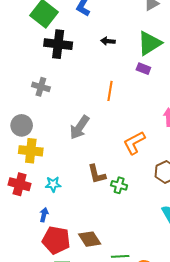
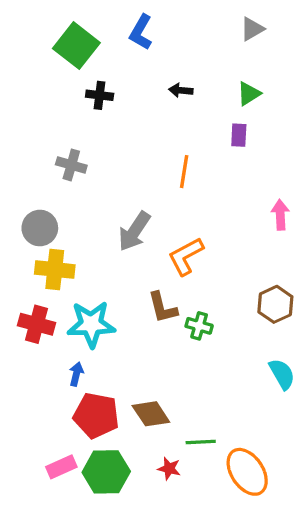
green triangle: (150, 43) -> (249, 94), size x0.6
black cross: (58, 44) -> (100, 95), size x0.6
purple rectangle: (143, 69) -> (239, 135), turned 72
orange L-shape: (134, 143) -> (186, 256), moved
cyan star: (53, 184) -> (91, 324), size x1.8

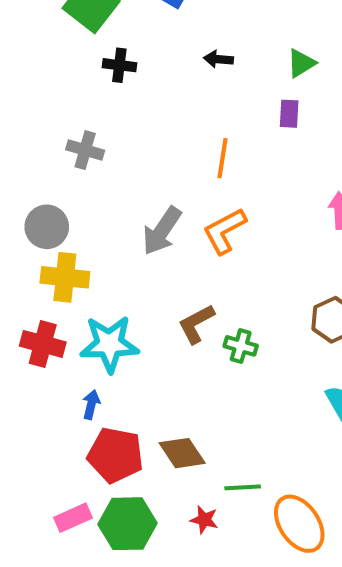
orange L-shape: (186, 256) -> (224, 231), moved
brown L-shape: (163, 308) -> (196, 324), turned 76

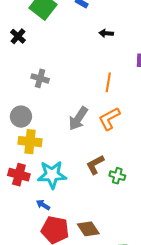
black cross: (119, 65) -> (18, 36), moved, turned 35
blue arrow: (91, 405) -> (43, 205), turned -72

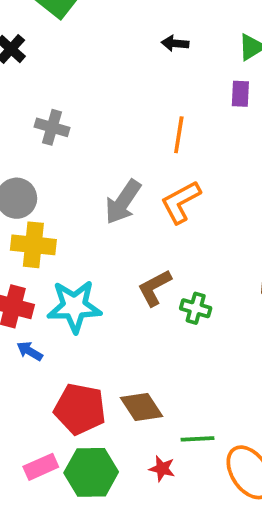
blue arrow: (43, 205) -> (30, 351), moved

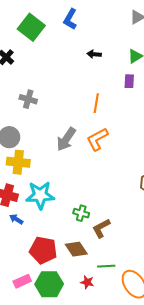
brown L-shape: (155, 288) -> (101, 228), moved
green cross: (196, 308) -> (81, 213), moved

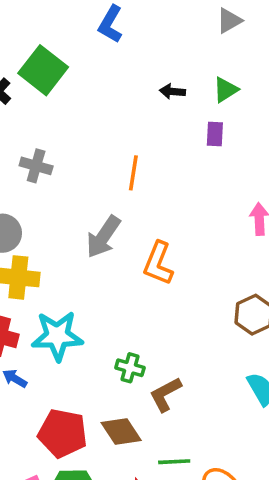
green square: (31, 27) -> (43, 70), moved
black arrow: (94, 54) -> (172, 91), moved
orange line: (96, 103) -> (133, 173), moved
orange L-shape: (97, 139) -> (158, 263), moved, turned -40

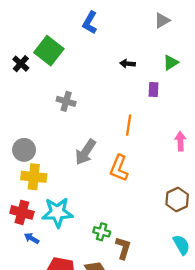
green triangle: (226, 90) -> (171, 63), moved
gray cross: (36, 166) -> (66, 101), moved
orange line: (133, 173) -> (129, 125), moved
brown L-shape: (165, 394) -> (123, 248), turned 135

